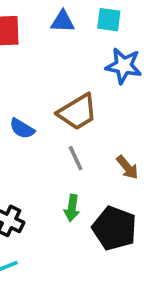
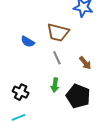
brown trapezoid: (77, 112) -> (58, 33), turned 45

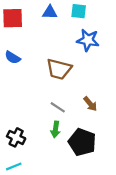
blue semicircle: (28, 42) -> (13, 57), moved
gray line: (57, 58) -> (58, 107), moved, turned -32

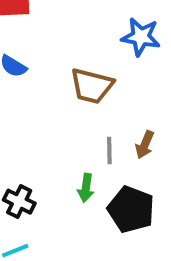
brown arrow: (90, 104) -> (145, 145), turned 63
gray line: (58, 107) -> (109, 151), moved, turned 56

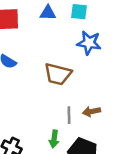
brown arrow: (145, 145) -> (92, 111), turned 56

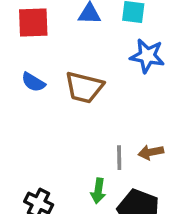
brown trapezoid: (58, 74) -> (84, 87), moved

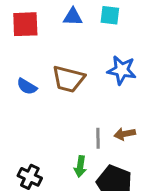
blue star: (147, 56) -> (122, 70), moved
blue semicircle: (33, 82) -> (27, 86), moved

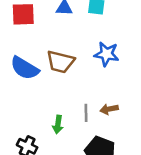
blue semicircle: (27, 86) -> (25, 68), size x1.6
green arrow: (80, 166) -> (58, 124), moved

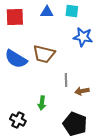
blue star: (107, 54) -> (83, 37), moved
gray line: (86, 113) -> (66, 80), moved

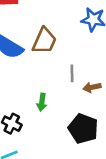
brown trapezoid: (44, 54) -> (44, 41), turned -80

